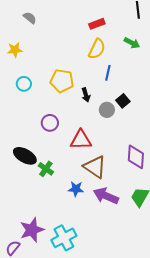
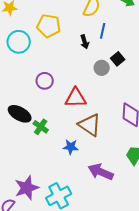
yellow pentagon: (62, 81) -> (49, 26), moved
cyan circle: (24, 84) -> (19, 42), size x1.5
black arrow: (86, 95) -> (85, 42), moved
purple arrow: (106, 196) -> (101, 172), moved

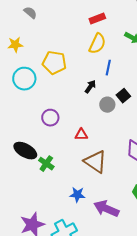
black arrow: (85, 42) -> (90, 87), moved, turned -128
red triangle: (76, 98) -> (81, 135), size x0.6
blue star: (71, 147) -> (77, 195), moved

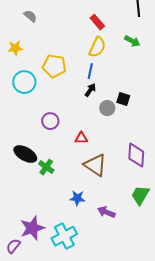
red rectangle: (97, 19) -> (97, 22), turned 70
blue line: (108, 68) -> (90, 71), moved
black square: (123, 96) -> (123, 99), turned -32
purple arrow: (106, 209) -> (106, 212), size x0.7

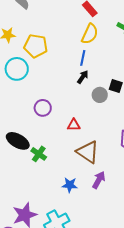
yellow pentagon: (54, 66) -> (36, 46), moved
purple arrow: (106, 212) -> (99, 180), moved, turned 96

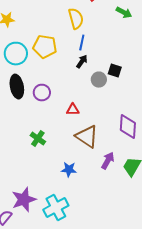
yellow semicircle: (90, 34) -> (76, 19), moved, turned -40
yellow pentagon: (36, 46) -> (45, 47), moved
black ellipse: (18, 141) -> (17, 87), moved, turned 50
purple arrow: (99, 180) -> (108, 161), moved

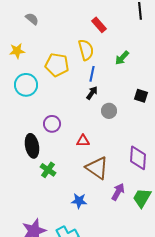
green arrow: (124, 13) -> (122, 58), moved, turned 105
yellow pentagon: (45, 47) -> (57, 65), moved
black square: (115, 71) -> (141, 96), moved
black ellipse: (17, 87) -> (32, 146), moved

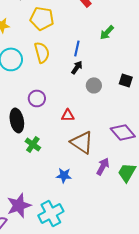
yellow semicircle: (86, 50) -> (42, 52), moved
yellow pentagon: (57, 65) -> (42, 18), moved
black square: (141, 96) -> (126, 80), moved
purple diamond: (138, 158) -> (123, 132), turned -45

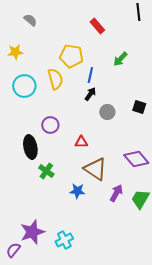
yellow pentagon: (42, 18) -> (71, 56), moved
blue star: (64, 175) -> (77, 191), moved
cyan cross: (51, 213) -> (64, 240), size x0.7

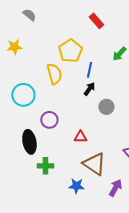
yellow pentagon: (71, 56) -> (70, 51), turned 30
cyan circle: (24, 86) -> (23, 95), moved
green cross: (46, 171) -> (45, 166), turned -35

